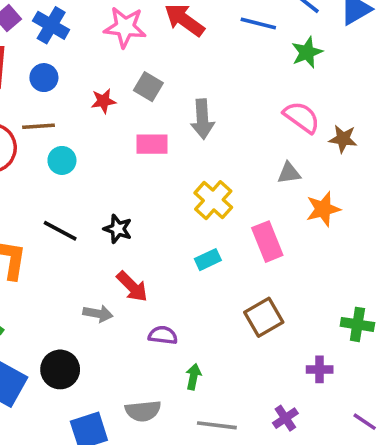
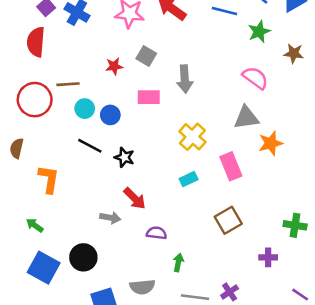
blue circle: (44, 78) -> (110, 115), moved
brown star: (343, 139) -> (294, 53), moved
gray triangle: (289, 173) -> (246, 118), size x1.5
black line: (60, 231) -> (90, 146), moved
purple cross: (285, 418) -> (230, 292), moved

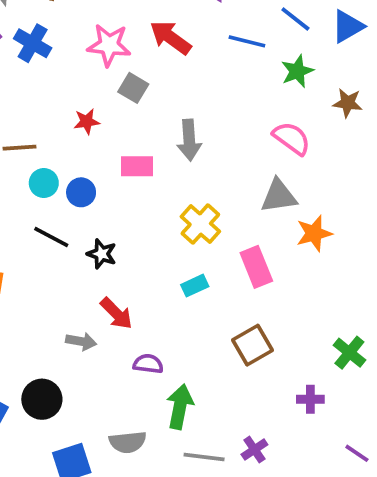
gray square: (146, 56) -> (133, 88), moved
green cross: (295, 225) -> (349, 353), turned 30
green arrow: (178, 262) -> (180, 407), size x1.6

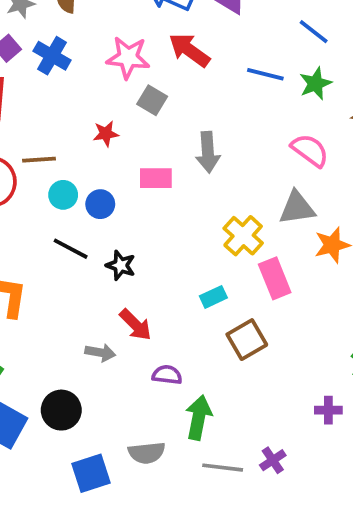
blue line: (247, 41) -> (265, 74), moved
yellow cross: (200, 224) -> (243, 236), moved
brown square: (253, 345) -> (247, 340), moved

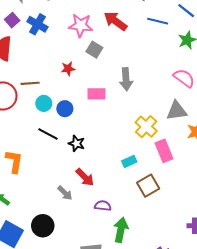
blue line: (265, 74) -> (158, 21), moved
gray arrow: (100, 353) -> (65, 193), turned 35

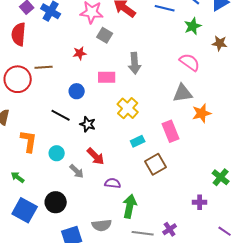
cyan circle: (44, 103) -> (57, 153), moved
yellow cross: (146, 127) -> (128, 108), moved

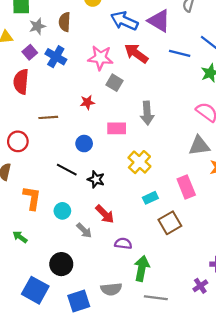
red circle: (18, 79) -> (18, 141), moved, size x0.7
blue square: (25, 210) -> (35, 290), moved
purple cross: (170, 229) -> (200, 286), moved

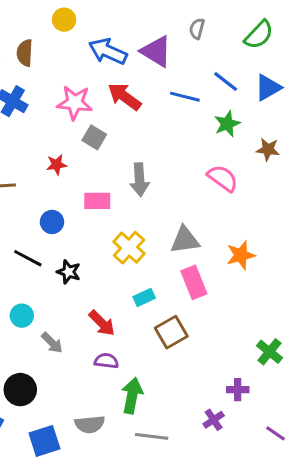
gray triangle: (199, 146) -> (185, 240), moved
red arrow: (105, 214) -> (102, 323), moved

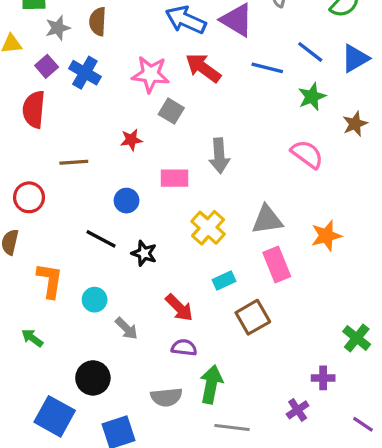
brown star: (268, 149) -> (355, 124), turned -30
gray semicircle: (90, 424) -> (166, 397), moved

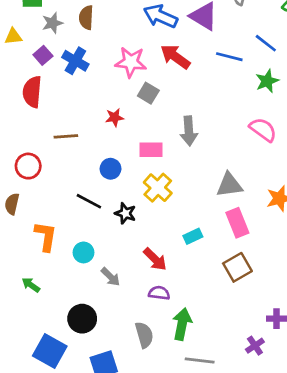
yellow cross: (208, 228) -> (158, 188), moved
brown square: (253, 317) -> (237, 267), moved
gray semicircle: (166, 397) -> (144, 335), turned -100

